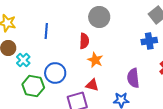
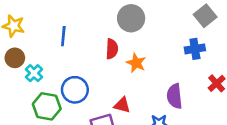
orange star: (95, 60) -> (136, 63), moved

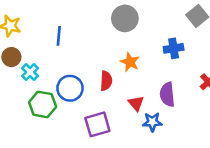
red semicircle: (112, 49) -> (106, 81), moved
blue cross: (195, 49) -> (174, 48), moved
red triangle: (122, 105) -> (136, 103), moved, turned 35

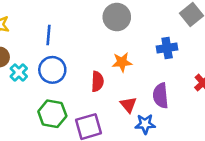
orange star: (130, 62) -> (122, 62), turned -30
blue circle: (70, 88) -> (52, 70), moved
green hexagon: (43, 104) -> (52, 114), moved

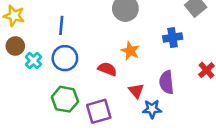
orange star: (122, 62) -> (130, 51), turned 30
red semicircle: (97, 81) -> (107, 69), turned -72

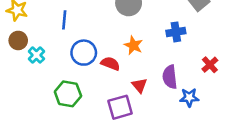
blue circle: (65, 58) -> (84, 53), moved
blue star: (152, 109) -> (189, 97), moved
purple square: (99, 111) -> (120, 107), moved

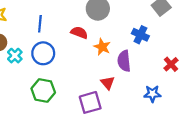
blue cross: (176, 32) -> (140, 35), turned 35
blue circle: (84, 53) -> (43, 53), moved
red semicircle: (110, 64) -> (79, 33), moved
purple semicircle: (170, 77) -> (124, 61), moved

